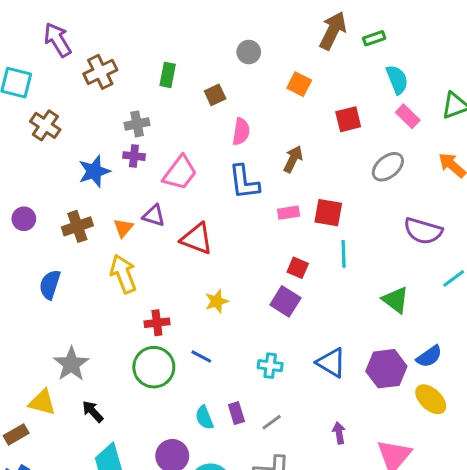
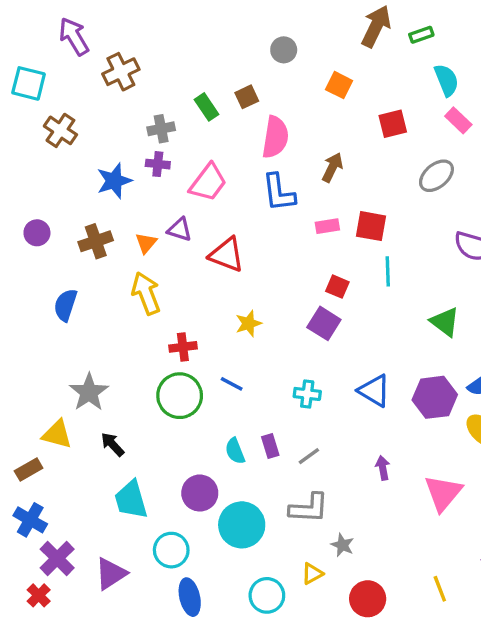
green rectangle: (168, 75) -> (206, 107), moved, turned -45
pink semicircle: (241, 132) -> (275, 137), size x1.4

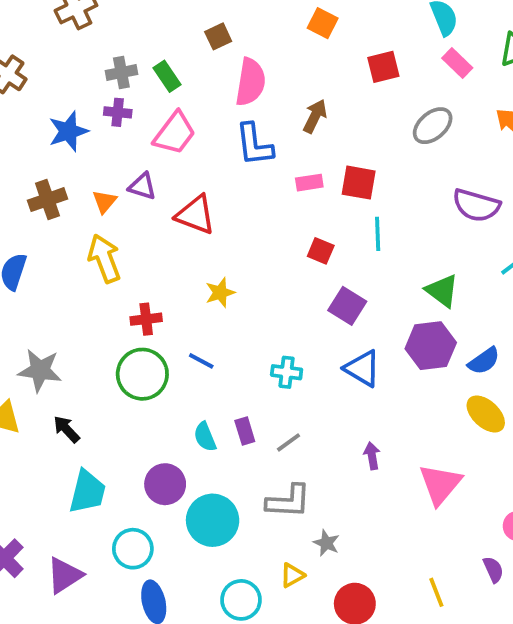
green rectangle: (206, 107) -> (167, 76), moved
purple square: (324, 323) -> (347, 306), moved
gray star: (89, 392) -> (40, 370), turned -30
purple hexagon: (435, 397) -> (431, 346), moved
cyan trapezoid: (131, 500) -> (87, 492), turned -150

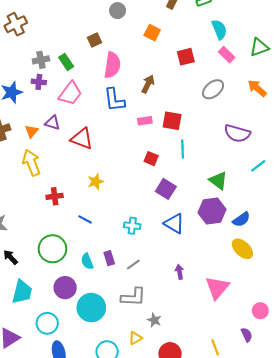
green circle: (142, 374) -> (52, 249), moved

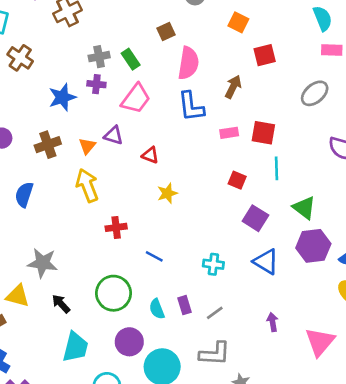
pink rectangle: (227, 55) -> (332, 50), turned -42
red square: (186, 57) -> (265, 55), moved
red triangle: (82, 139) -> (150, 155), size x0.6
green triangle: (218, 181) -> (304, 208), moved
yellow star: (96, 182) -> (167, 193), moved

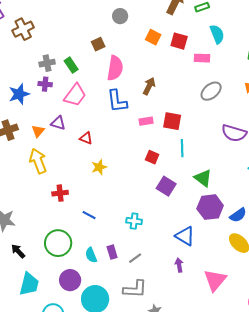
pink rectangle: (332, 50) -> (202, 58), moved
red square: (265, 55) -> (179, 41), moved, turned 30
blue triangle: (266, 262) -> (185, 236), moved

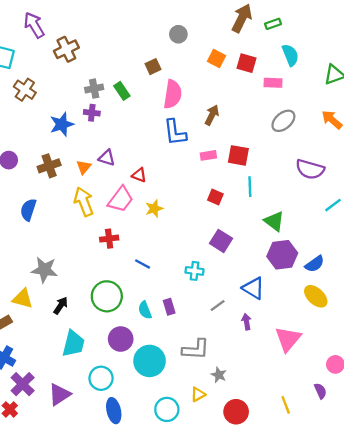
pink trapezoid: (75, 95) -> (121, 199), moved
purple square: (166, 186) -> (221, 241), moved
black arrow: (18, 251) -> (61, 306), turned 77
gray line: (135, 258) -> (218, 306), moved

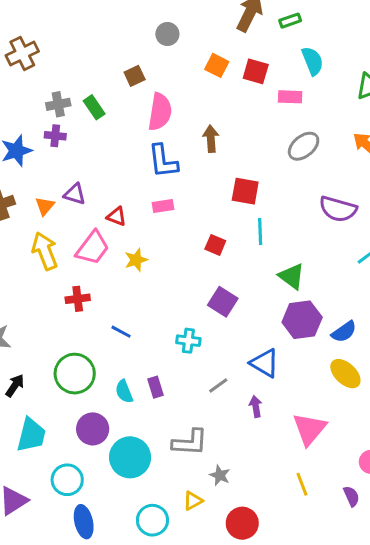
brown arrow: (212, 115) -> (211, 139), turned -30
pink rectangle: (208, 155) -> (163, 206), moved
yellow line: (286, 405) -> (302, 484), moved

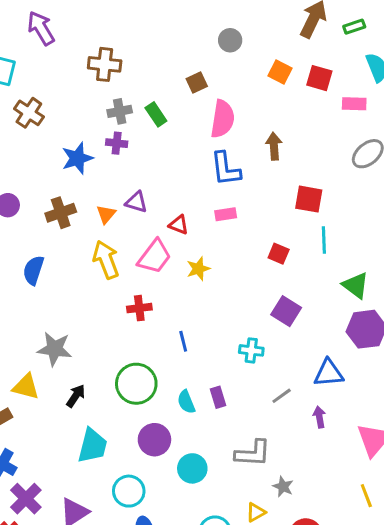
brown cross: (22, 53) -> (105, 64), moved, turned 32
blue line: (121, 332) -> (183, 341), turned 48
blue triangle: (265, 363) -> (328, 373), turned -36
cyan circle: (130, 457) -> (192, 468), size x0.7

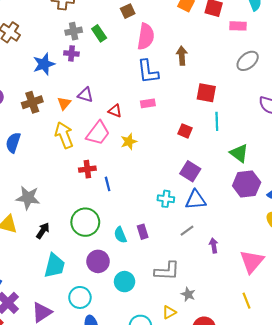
blue line: (183, 341) -> (108, 184), moved
blue triangle: (328, 373) -> (196, 200), moved

